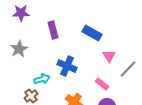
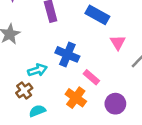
pink rectangle: (102, 84) -> (91, 77), moved

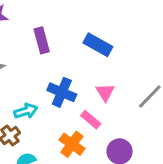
pink triangle: (118, 42) -> (105, 92), moved

